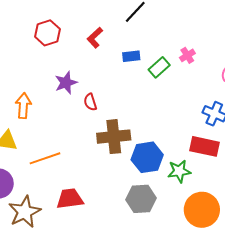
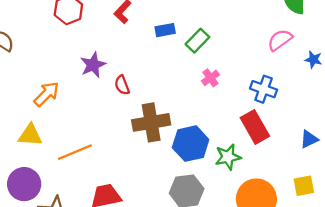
pink cross: (187, 55) -> (210, 78), moved
orange arrow: (23, 106) -> (46, 94), turned 45
red rectangle: (205, 146) -> (255, 127), turned 52

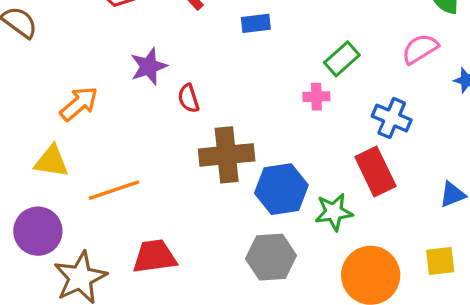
green rectangle: (197, 41) -> (342, 59), moved
pink cross: (210, 78) -> (316, 97), turned 30

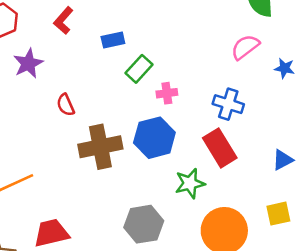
green rectangle: (342, 59) -> (139, 69), moved
purple star: (149, 66) -> (28, 63), moved
blue hexagon: (281, 189) -> (154, 138), moved

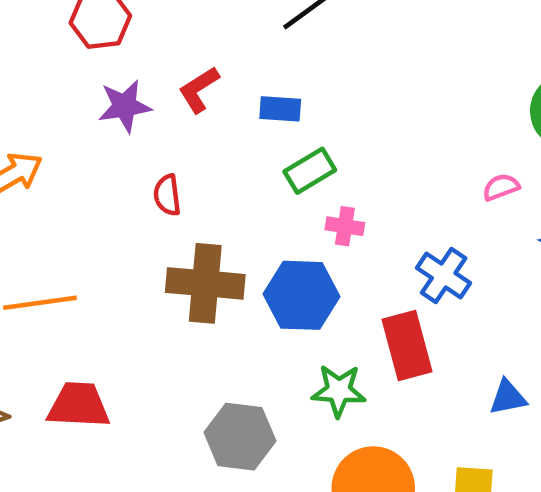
red L-shape: (63, 21) -> (199, 90), moved
pink semicircle: (245, 47) -> (501, 187), size x0.7

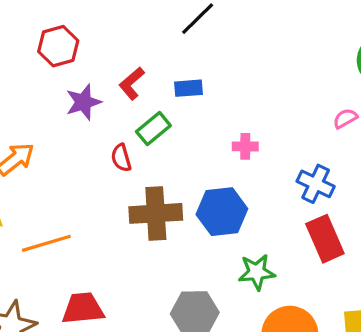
green rectangle: (310, 171) -> (153, 129), moved
pink cross: (345, 226) -> (245, 146), moved
red rectangle: (407, 345) -> (325, 239), moved

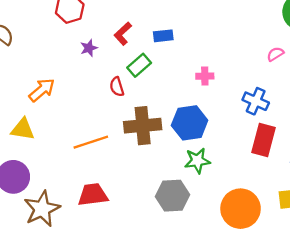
purple star: (83, 102) -> (89, 48), size x0.7
red rectangle: (325, 239) -> (263, 140), turned 40
orange line: (46, 243) -> (91, 142), moved
green star: (257, 272) -> (197, 161), moved

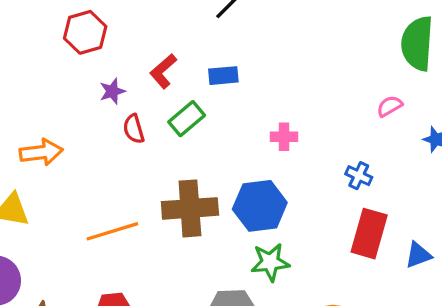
red semicircle: (117, 87) -> (134, 129), moved
orange arrow: (42, 90) -> (41, 152), turned 32
blue cross: (256, 101) -> (359, 176), size x0.7

